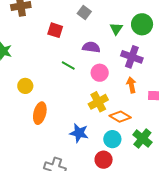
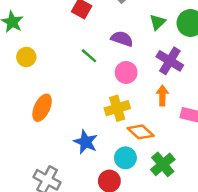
yellow circle: (25, 86) -> (26, 57), moved

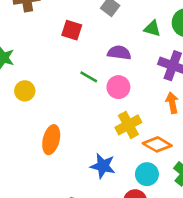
green triangle: (158, 22) -> (152, 28), turned -48
pink circle: (126, 72) -> (118, 87), moved

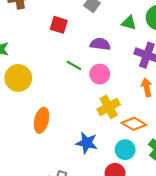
yellow circle: (25, 91) -> (18, 78), size x1.5

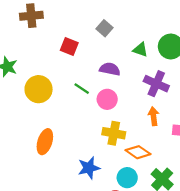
yellow circle: (18, 78) -> (39, 89), moved
yellow cross: (109, 107) -> (114, 133), turned 35
blue star: (87, 143) -> (89, 168), turned -30

